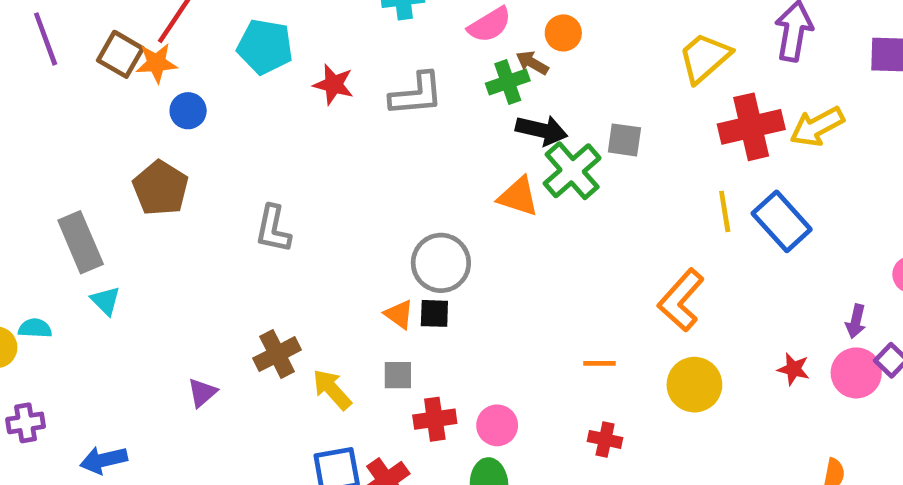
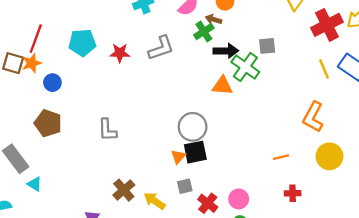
black square: (434, 313) -> (195, 152), size x1.5
orange triangle: (399, 314) -> (178, 157), turned 49
red cross: (435, 419) -> (208, 203), turned -30

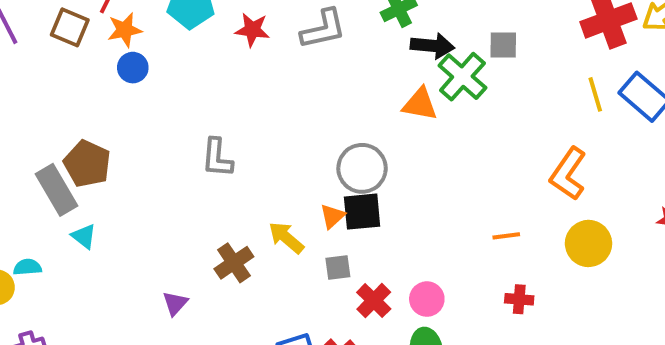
orange star: (32, 63) -> (125, 30), moved
brown pentagon: (48, 123) -> (87, 164), moved
yellow arrow: (155, 201) -> (286, 238), moved

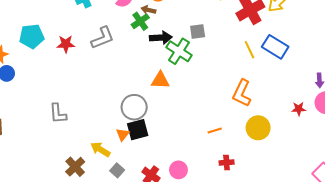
orange triangle: (420, 104) -> (160, 80), moved
gray square: (338, 267) -> (117, 170), moved, turned -32

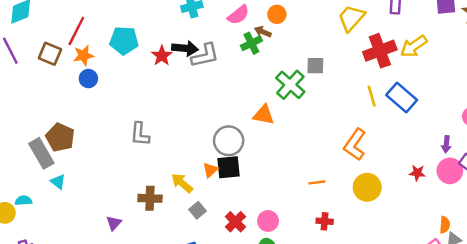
black arrow: (161, 38) -> (185, 48), moved
red star: (66, 44) -> (162, 56), turned 30
brown cross: (75, 167) -> (150, 198), turned 36

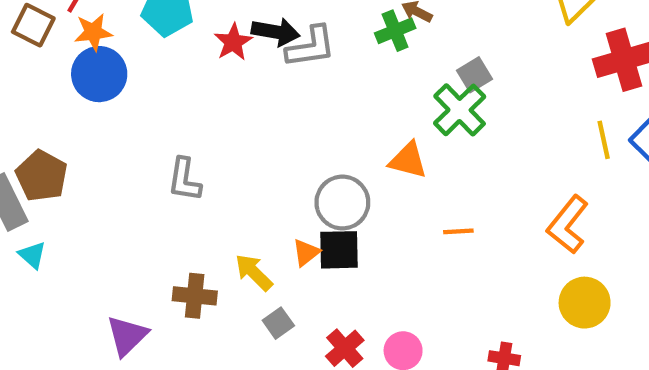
gray square: (315, 66) -> (475, 75), moved, turned -36
blue circle: (88, 79) -> (99, 74), size x1.6
orange line: (317, 182) -> (458, 231), moved
purple triangle: (114, 223) -> (127, 336), size x1.5

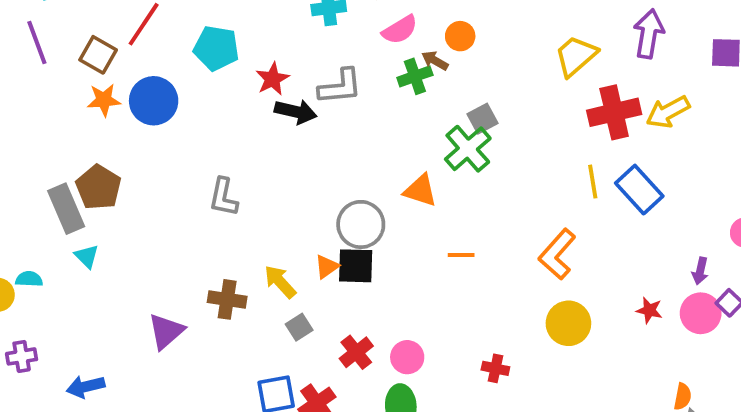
orange star: (93, 32) -> (104, 100), moved
black arrow: (276, 32) -> (296, 112), moved

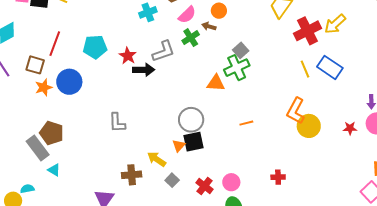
green cross: (415, 76) -> (191, 38), moved
green cross: (468, 149) -> (237, 68), turned 30
orange triangle: (420, 191) -> (216, 83), moved
yellow circle: (568, 323) -> (309, 126), moved

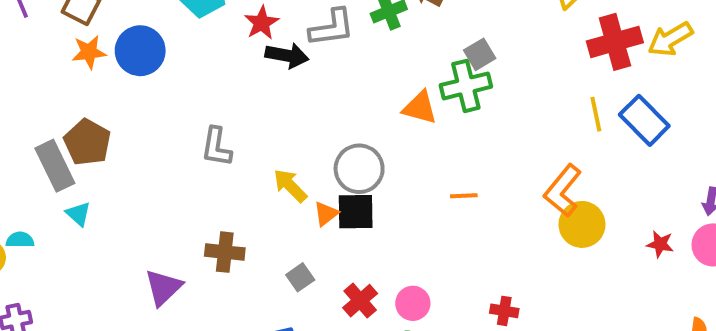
yellow arrow: (157, 159) -> (290, 186), moved

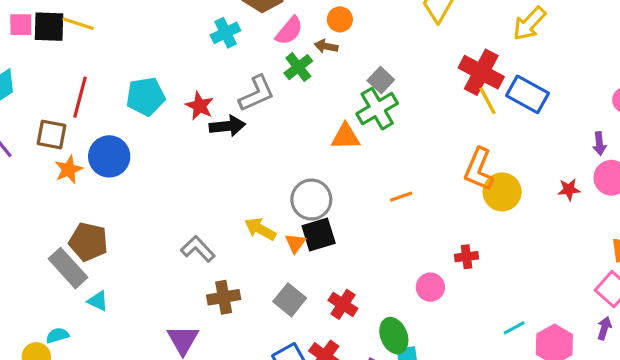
red cross: (615, 42) -> (481, 72), moved, turned -30
gray L-shape: (216, 147) -> (198, 249), moved, turned 144
gray square: (300, 277) -> (290, 300), size x1.4
pink circle: (413, 303) -> (430, 287), moved
red cross: (504, 311) -> (467, 257), moved

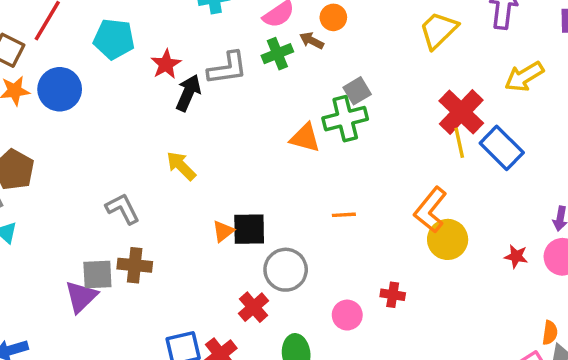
black arrow: (227, 126) -> (188, 93), turned -76
gray circle: (311, 200) -> (286, 270), moved
yellow arrow: (260, 229) -> (181, 166), moved
gray square: (290, 300) -> (97, 274), moved, turned 32

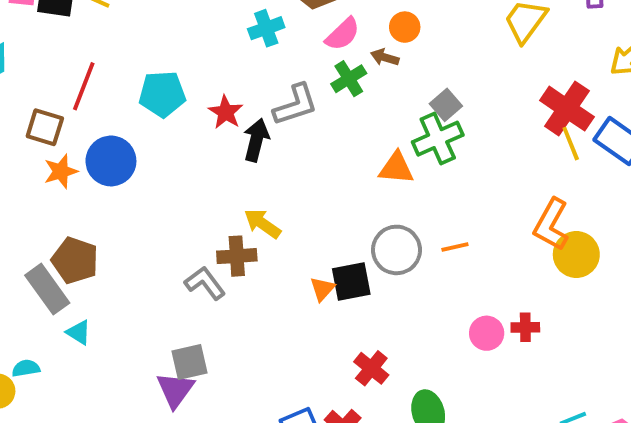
brown cross: (135, 265) -> (237, 256), moved
gray circle: (286, 270) -> (397, 250), moved
pink circle: (347, 315) -> (487, 333), moved

